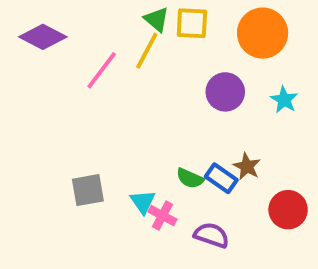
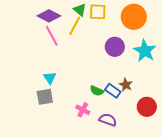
purple diamond: (43, 37) -> (49, 16), moved
pink line: (102, 70) -> (52, 36), turned -65
cyan star: (284, 100) -> (145, 51), size x1.6
cyan triangle: (143, 202) -> (50, 78), moved

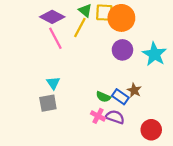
orange circle: (134, 17) -> (121, 18), moved
red circle: (147, 107) -> (151, 130), moved
pink cross: (83, 110) -> (98, 116), moved
purple semicircle: (108, 120) -> (115, 117), moved

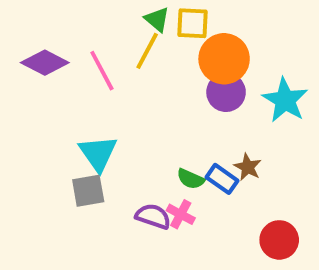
purple diamond: (52, 17) -> (45, 63), moved
orange circle: (121, 18) -> (224, 59), moved
cyan triangle: (53, 83) -> (98, 153), size x1.5
purple semicircle: (115, 117) -> (153, 216), moved

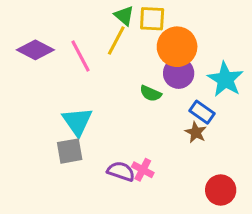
green semicircle: (191, 179) -> (151, 93), moved
blue rectangle: (222, 179) -> (202, 112), moved

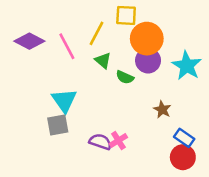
green triangle: (124, 16) -> (103, 61), moved
blue rectangle: (202, 112) -> (184, 138), moved
pink cross: (143, 170) -> (118, 140), turned 30

